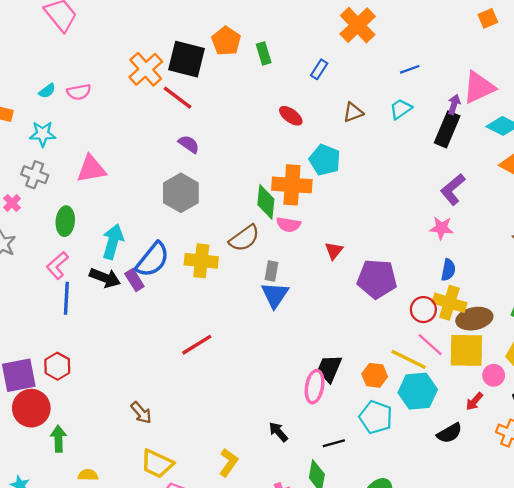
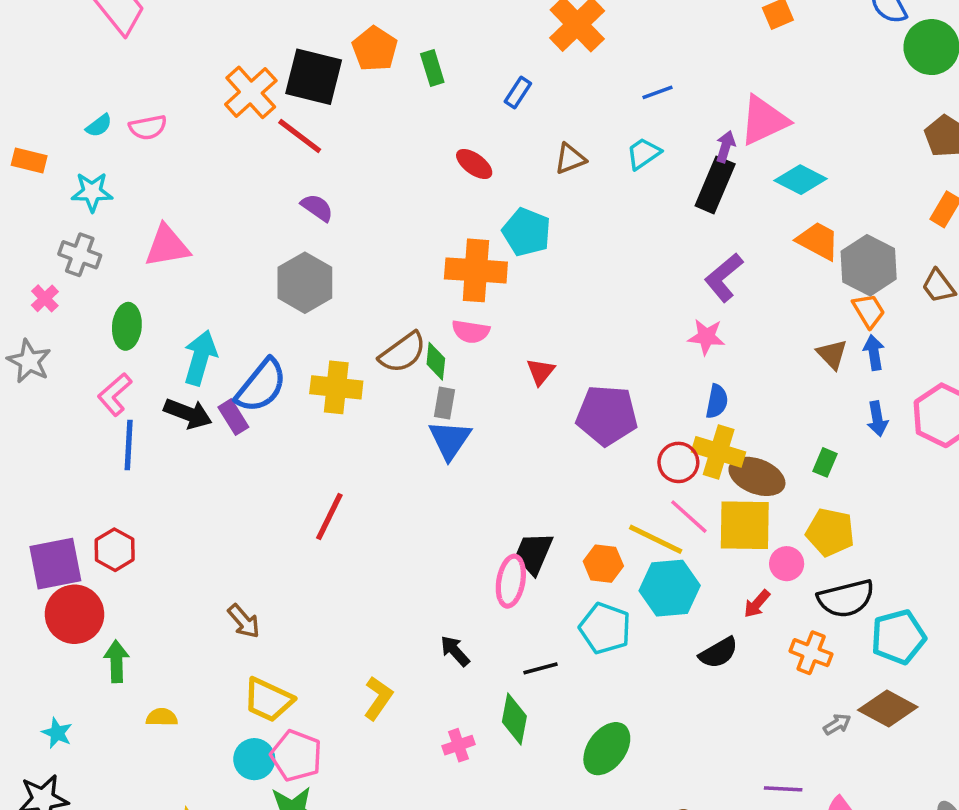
green diamond: (266, 202) -> (436, 361), moved, size x0.7
brown ellipse: (474, 319) -> (757, 476), turned 32
red line: (197, 345) -> (329, 517), turned -32

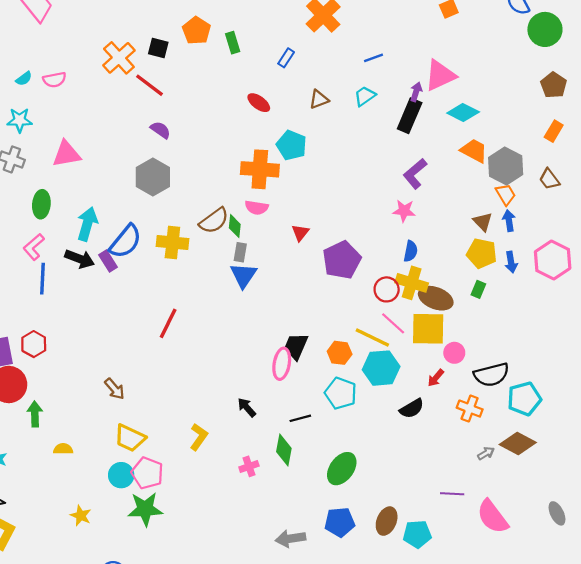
black square: (314, 77) -> (158, 48), size x0.6
purple pentagon: (607, 415) -> (342, 260), turned -30
yellow pentagon: (830, 532) -> (482, 253), moved

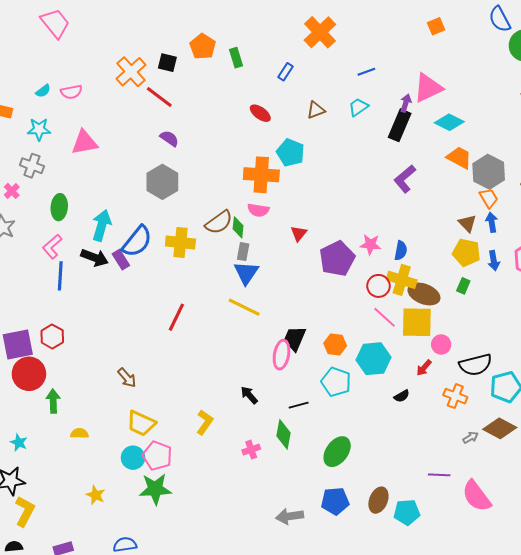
pink triangle: (67, 154) -> (84, 142), moved
pink star: (404, 211) -> (370, 244), moved
yellow line: (372, 338) -> (244, 307), moved
black semicircle: (412, 409) -> (402, 396), size x0.7

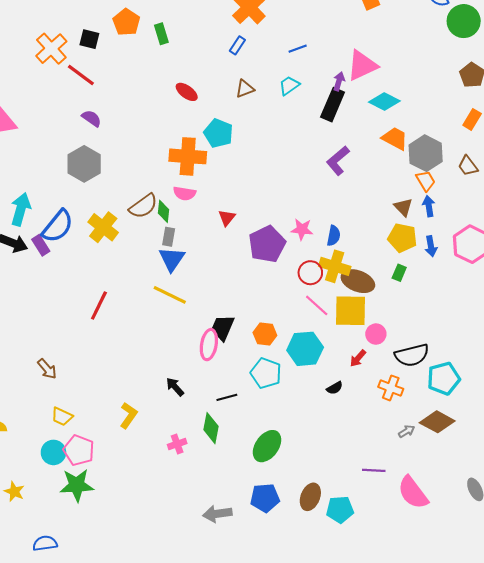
blue rectangle: (286, 72) -> (237, 45), moved
yellow cross: (180, 242) -> (103, 227), turned 32
yellow trapezoid: (141, 423) -> (62, 416), size x0.7

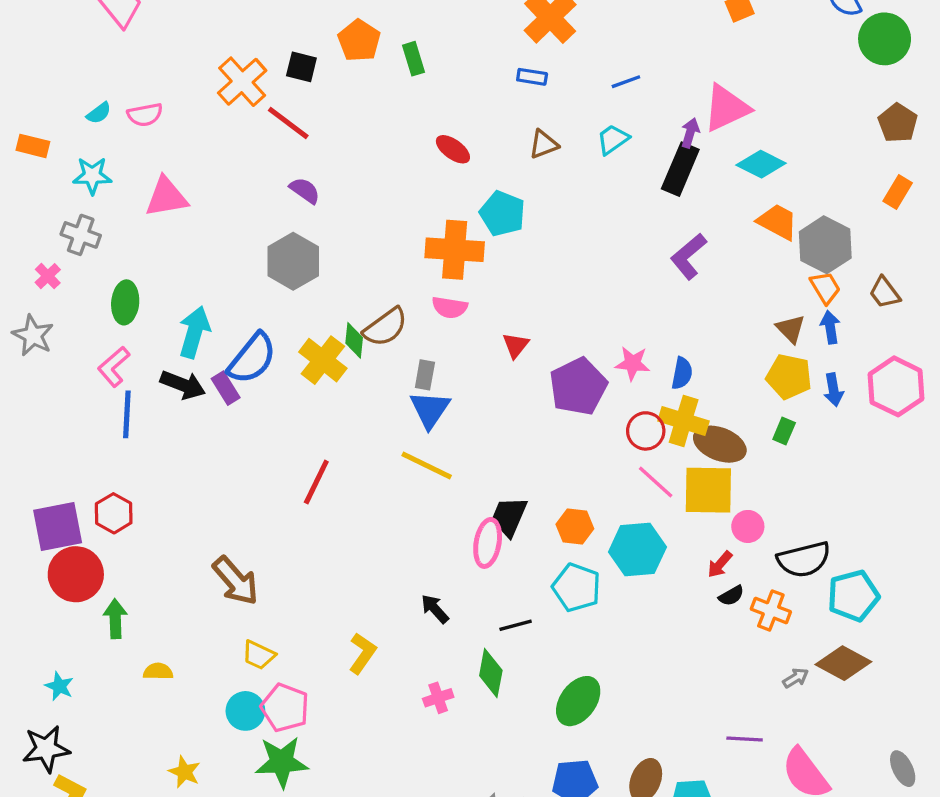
blue rectangle: (237, 45) -> (532, 77), turned 66
brown trapezoid: (468, 166) -> (885, 293), moved
green diamond: (163, 211) -> (354, 340), moved
brown arrow: (47, 369) -> (236, 581), size x1.5
black semicircle: (335, 388) -> (731, 596), moved

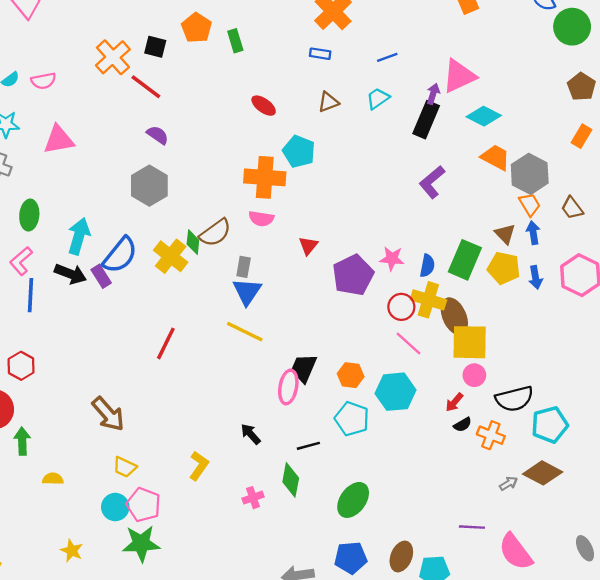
green rectangle: (784, 431) -> (465, 260), moved, size x2.0
brown ellipse: (720, 444) -> (454, 316), turned 45
yellow square: (708, 490) -> (470, 342), moved

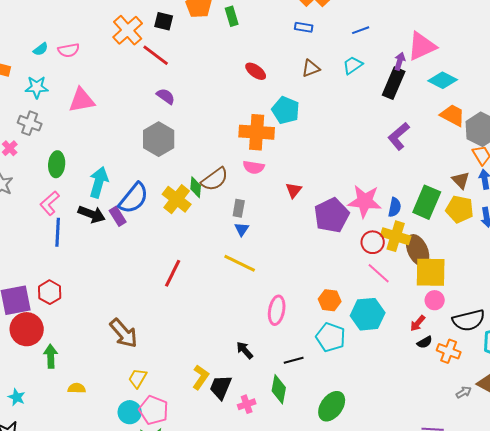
pink star: (392, 259) -> (365, 201), size x1.6
blue triangle: (247, 292) -> (242, 229), size x0.6
black trapezoid: (304, 368) -> (221, 387), moved
yellow trapezoid: (125, 467) -> (138, 378), turned 95

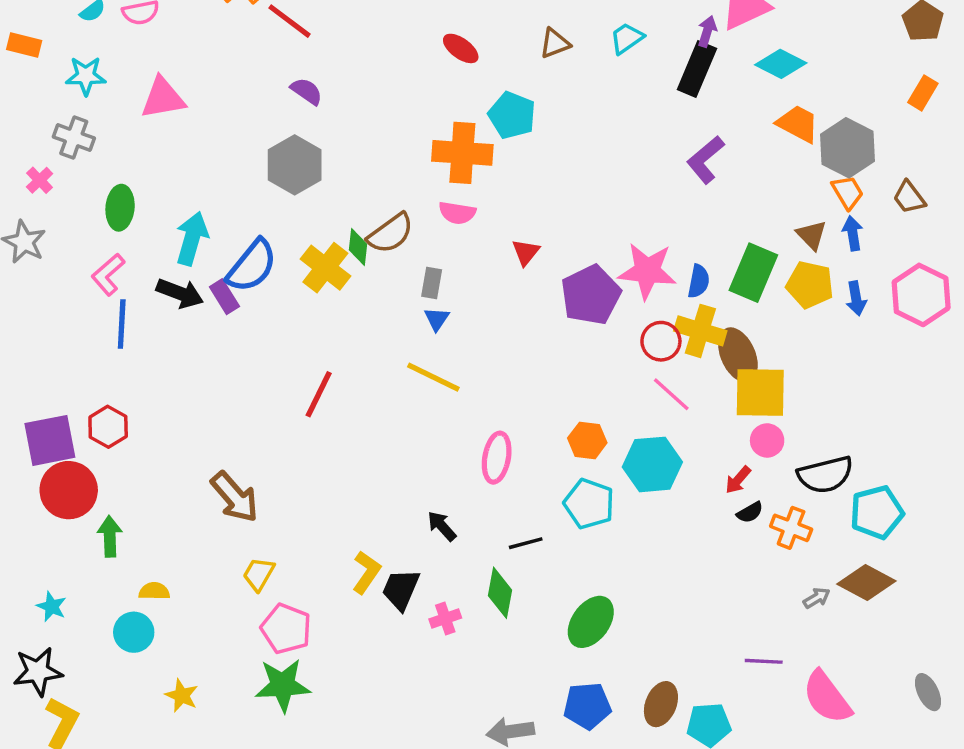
cyan circle: (130, 412) -> (134, 632), moved

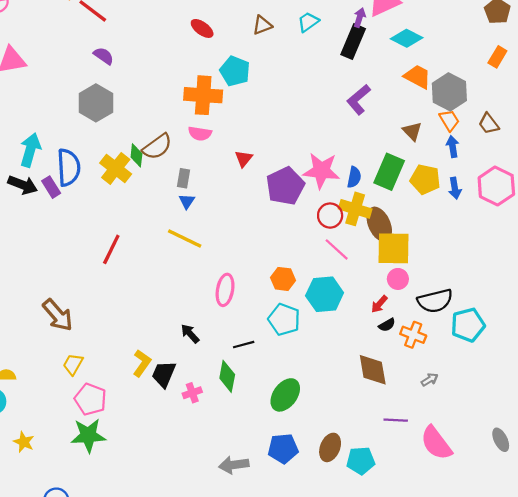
brown triangle: (812, 235) -> (412, 131), moved
blue semicircle: (252, 266) -> (69, 167), turned -42
brown diamond: (866, 583) -> (373, 370), moved, turned 52

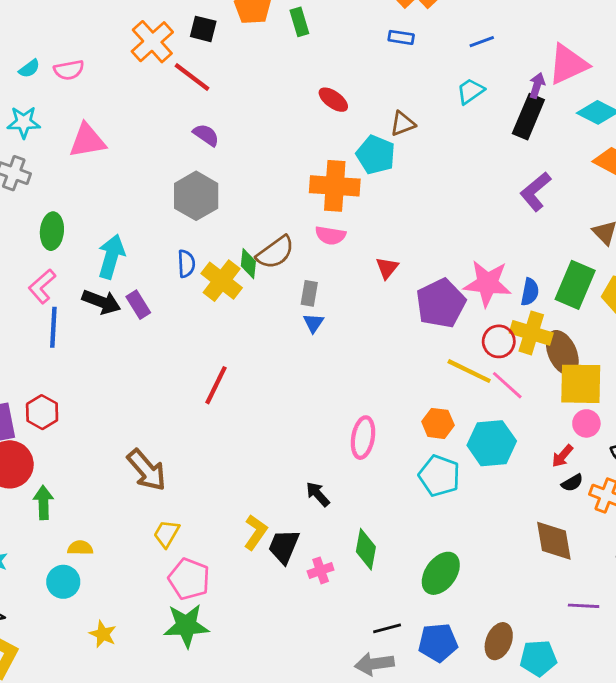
brown triangle: (262, 25) -> (403, 124), moved
blue semicircle: (69, 167) -> (186, 264), moved, size x0.6
yellow line: (185, 238) -> (469, 371), moved
black line: (244, 345) -> (387, 628), moved

